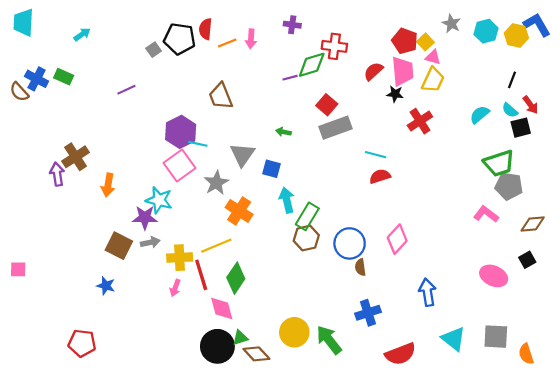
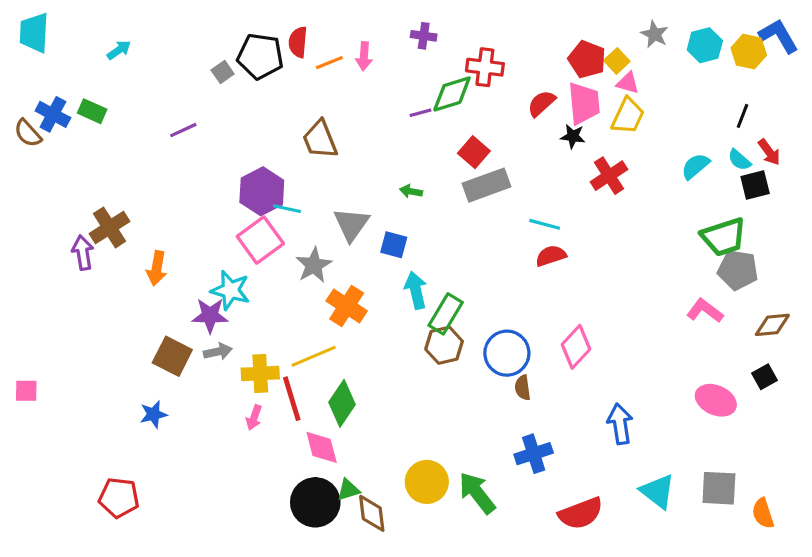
blue star: (106, 286) -> (153, 414), turned -30
brown diamond: (256, 354) -> (372, 513), turned 36

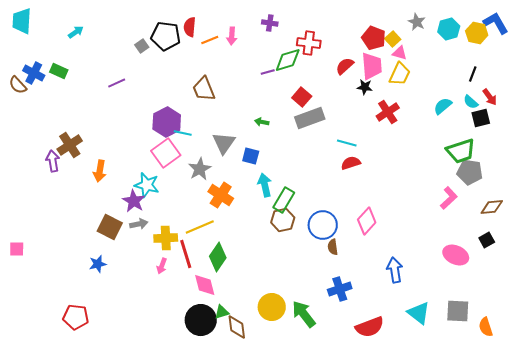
pink L-shape: (705, 311) -> (449, 198), turned 100
purple star: (210, 315) -> (134, 201), turned 30

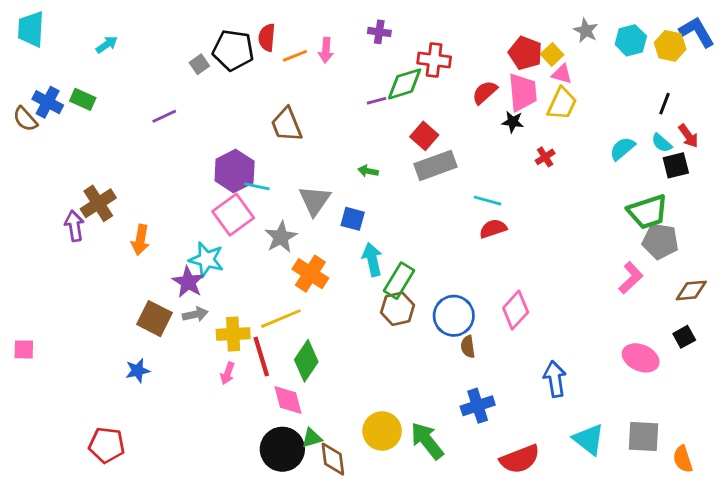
red cross: (388, 112) -> (545, 157), size x0.6

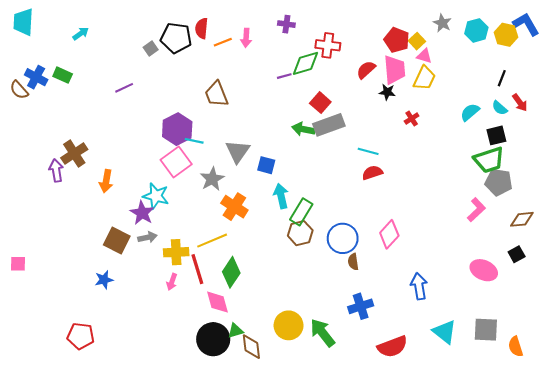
black square: (676, 165) -> (496, 135), moved
green arrow: (368, 171) -> (303, 129), moved, size x1.5

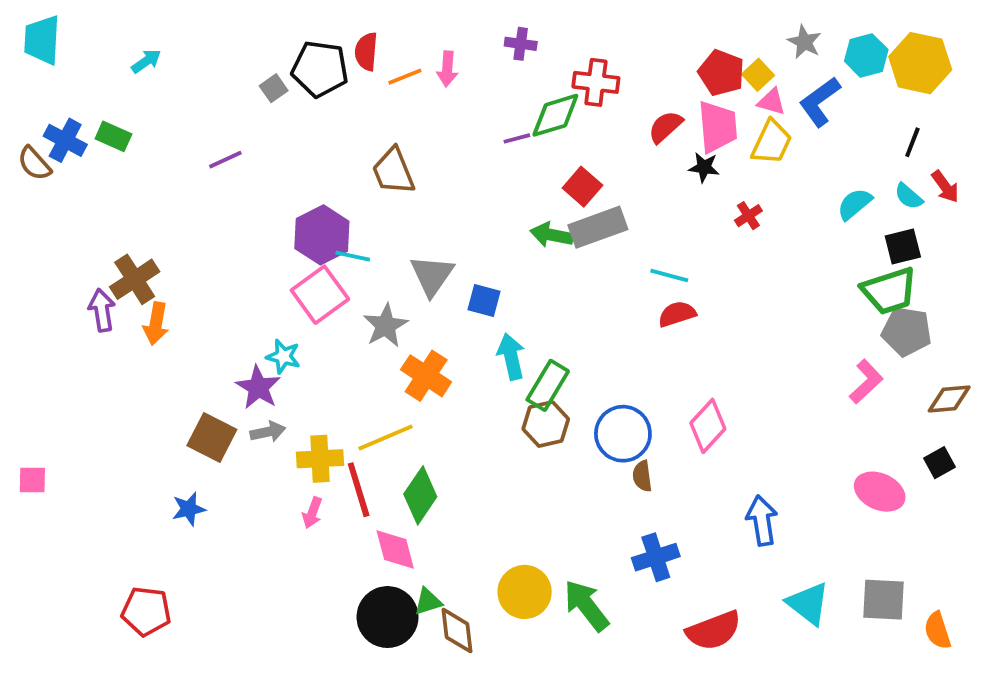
blue L-shape: (526, 24) -> (820, 102), moved, turned -96
yellow hexagon: (506, 35) -> (920, 63), size x1.4
orange arrow: (106, 181) -> (156, 324), moved
cyan star: (156, 196) -> (283, 356), size x0.7

